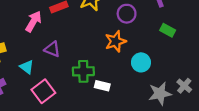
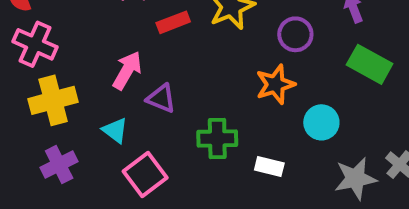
pink arrow: (33, 21) -> (127, 70), moved
green rectangle: (168, 30) -> (370, 64), size x1.5
white rectangle: (102, 86) -> (269, 166), moved

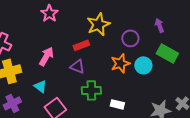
red rectangle: (173, 22) -> (81, 45), moved
purple triangle: (161, 98) -> (77, 66), moved
cyan circle: (321, 122) -> (143, 65), moved

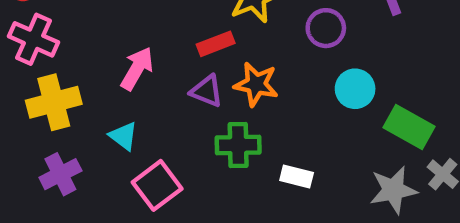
green rectangle: (167, 53) -> (409, 127), moved
orange star: (120, 63) -> (256, 84), moved, turned 30

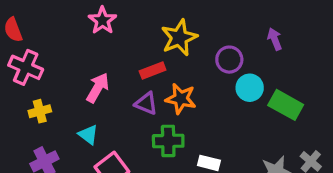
cyan circle: (355, 89) -> (250, 88), moved
yellow cross: (54, 102) -> (40, 111), size x0.6
green rectangle: (409, 127) -> (286, 105), moved

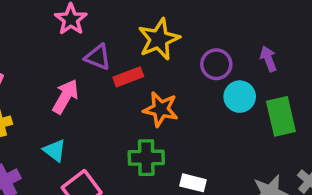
purple arrow: (275, 39) -> (268, 59), moved
purple triangle: (146, 103) -> (98, 57), moved
green rectangle: (286, 105) -> (281, 116), turned 48

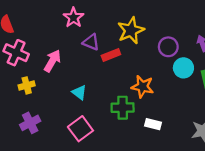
pink arrow: (65, 97) -> (52, 61), moved
orange star: (161, 109) -> (143, 87), moved
cyan triangle: (55, 150) -> (79, 92), moved

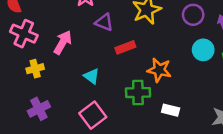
purple circle: (168, 47) -> (193, 15), moved
red rectangle: (111, 55) -> (125, 47), moved

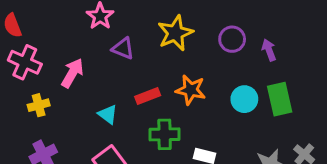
red rectangle: (125, 47) -> (148, 96), moved
cyan circle: (203, 50) -> (244, 99), moved
orange star: (159, 70) -> (191, 90), moved

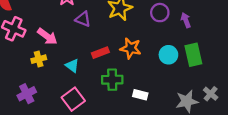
pink arrow: (72, 73) -> (47, 36), turned 96
yellow cross: (39, 105) -> (39, 59), moved

